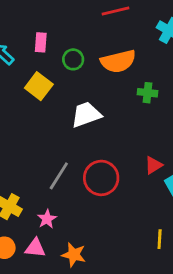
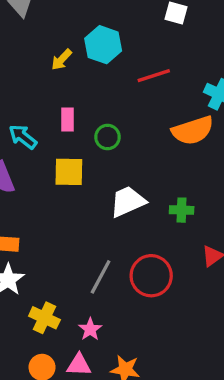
orange semicircle: (118, 61) -> (193, 130), moved
yellow square: (39, 86) -> (69, 172), turned -32
green cross: (148, 93) -> (182, 210), moved

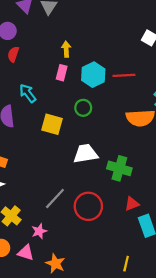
cyan hexagon: (103, 45) -> (93, 75), moved
yellow arrow: (62, 60) -> (66, 49), turned 119
pink rectangle: (68, 120) -> (62, 73), moved
green cross: (182, 210) -> (119, 168), size x1.5

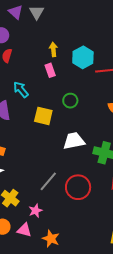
pink rectangle: (62, 73) -> (50, 70), turned -32
cyan hexagon: (93, 75) -> (83, 57), moved

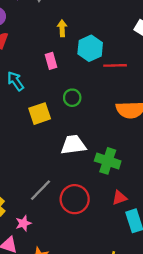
yellow arrow: (53, 49) -> (62, 28), moved
yellow square: (43, 116) -> (40, 114), turned -36

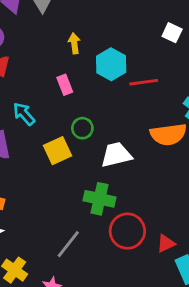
green circle: (72, 98) -> (82, 128), moved
white trapezoid: (73, 145) -> (116, 155), moved
green cross: (108, 161) -> (99, 199), moved
red circle: (75, 199) -> (127, 231), moved

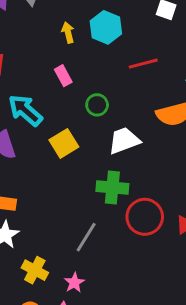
cyan hexagon: (111, 64) -> (106, 27), moved
cyan arrow: (24, 114) -> (25, 110), size x1.4
green circle: (82, 128) -> (97, 105), moved

